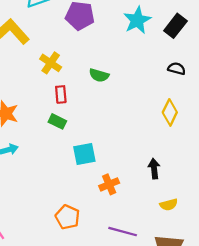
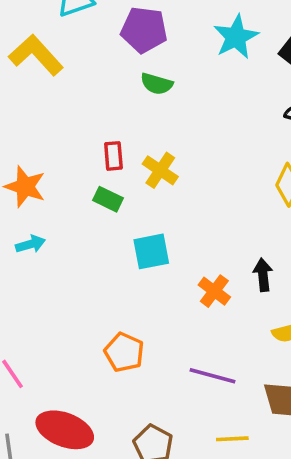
yellow cross: (51, 63) -> (160, 170), moved
green semicircle: (99, 75) -> (157, 84), moved
orange cross: (109, 184) -> (214, 291), moved, turned -30

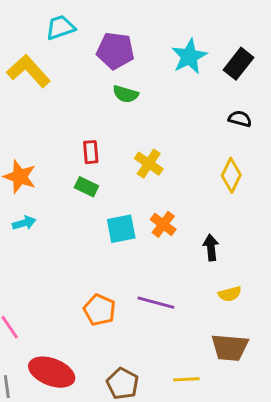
yellow cross: (160, 170) -> (149, 164), moved
orange cross: (214, 291) -> (163, 224), moved
purple line: (212, 376) -> (156, 303), moved

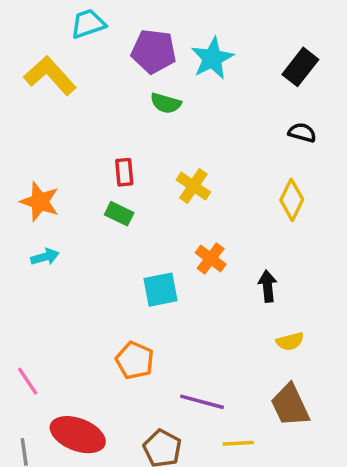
cyan star: (189, 56) -> (212, 58), moved
cyan square: (121, 229) -> (161, 290), moved
purple line: (156, 303) -> (202, 402), moved
brown trapezoid: (230, 347) -> (290, 405), turned 60

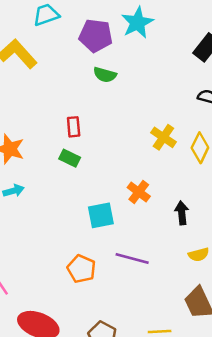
cyan star: (212, 58) -> (137, 23), moved
yellow cross: (193, 186) -> (163, 137), moved
purple line: (202, 402) -> (132, 258), moved

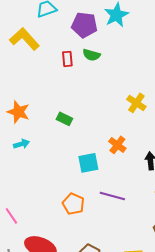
red rectangle: (74, 127) -> (67, 59), moved

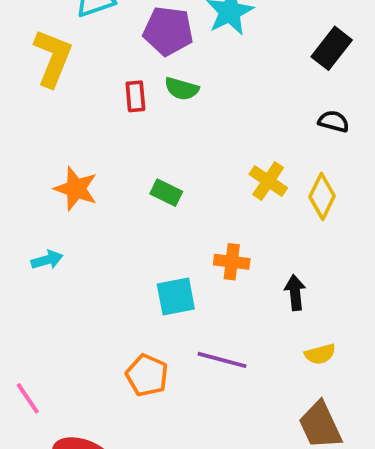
yellow L-shape: (24, 39) -> (53, 58), turned 64
orange star: (18, 112) -> (76, 189), moved
green rectangle: (64, 119) -> (166, 193), moved
orange cross: (117, 145) -> (232, 262), turned -30

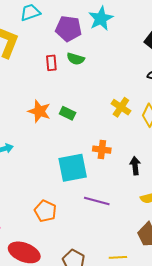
orange star: (76, 189) -> (39, 111), moved
cyan square: (176, 296) -> (73, 168), size x1.4
orange pentagon: (147, 375) -> (45, 211), moved

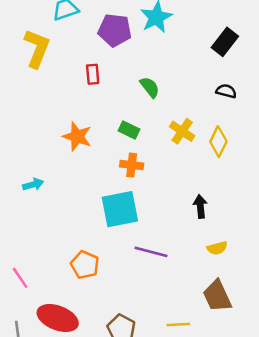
green semicircle: (76, 59) -> (150, 87), moved, turned -144
green rectangle: (68, 113) -> (129, 130), moved
orange cross: (102, 150) -> (132, 165), moved

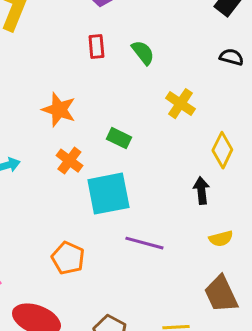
red rectangle: (93, 74) -> (96, 47), moved
green rectangle: (129, 130) -> (119, 138), moved
yellow diamond: (218, 142) -> (222, 150), moved
orange cross: (132, 165) -> (69, 161), moved, turned 30

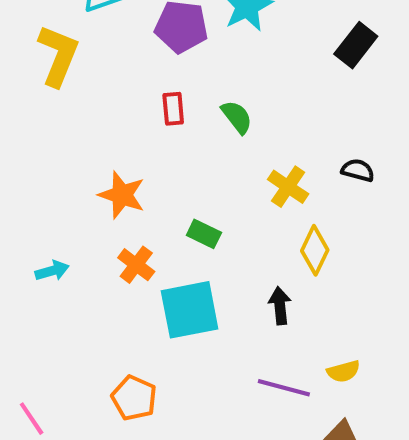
black semicircle: (231, 57) -> (358, 170), moved
yellow diamond: (222, 150) -> (315, 250), moved
black arrow: (201, 191) -> (280, 306), moved
purple line: (144, 243) -> (284, 388), moved

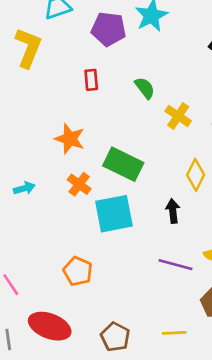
red rectangle: (173, 109) -> (91, 80), moved
yellow cross: (288, 187) -> (178, 116), moved
green rectangle: (204, 234) -> (123, 164), size x1.8

